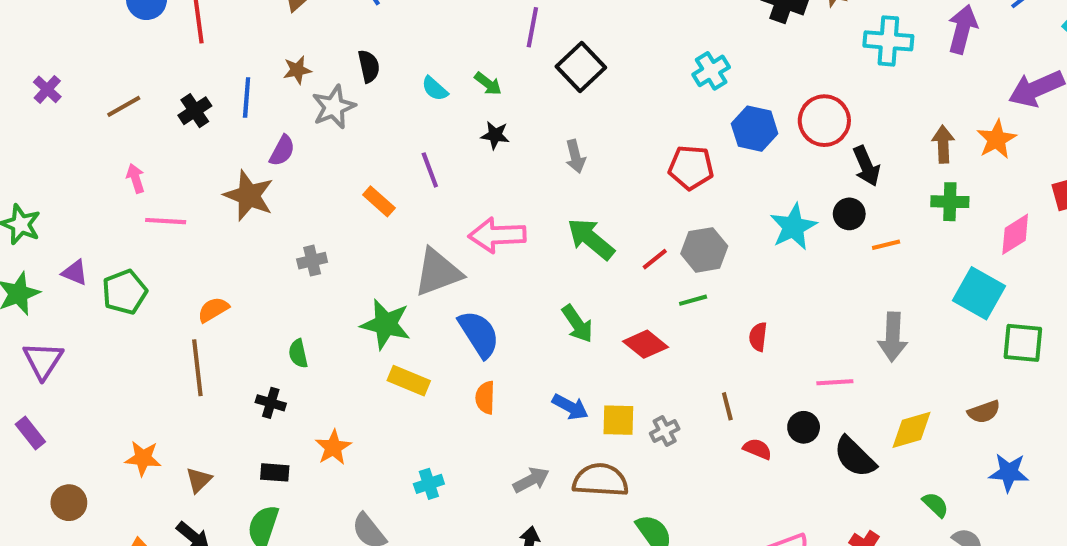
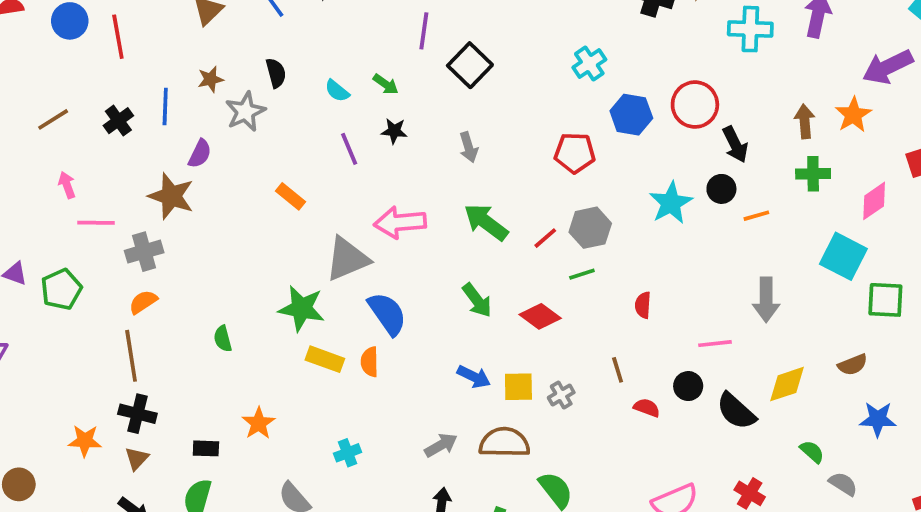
purple line: (430, 170) -> (349, 149), moved
gray cross: (312, 261) -> (144, 252), moved, size x1.4
orange semicircle: (485, 398) -> (370, 362), moved
black cross: (271, 403) -> (137, 414), moved, size x1.4

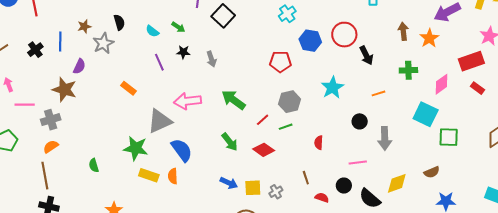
brown arrow: (805, 121) -> (403, 31), moved
gray arrow: (469, 147) -> (211, 59), moved
black circle: (721, 189) -> (360, 121), moved
red line: (545, 238) -> (263, 120), moved

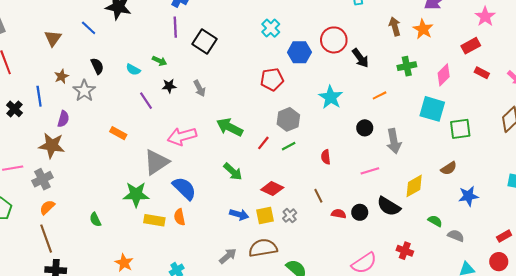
red rectangle: (471, 61) -> (471, 46), size x0.7
red diamond: (264, 150) -> (272, 189), moved
black circle: (344, 186) -> (360, 212), moved

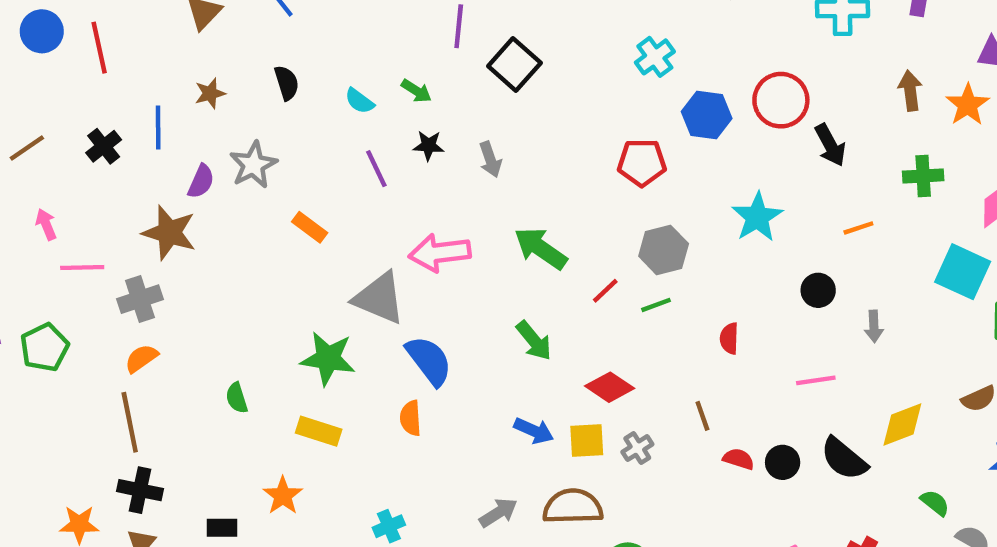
gray star: (84, 91) -> (253, 165), moved
gray arrow: (394, 141) -> (874, 326), size x0.6
gray triangle: (156, 162) -> (379, 298), turned 48
yellow rectangle: (154, 220) -> (319, 431), moved

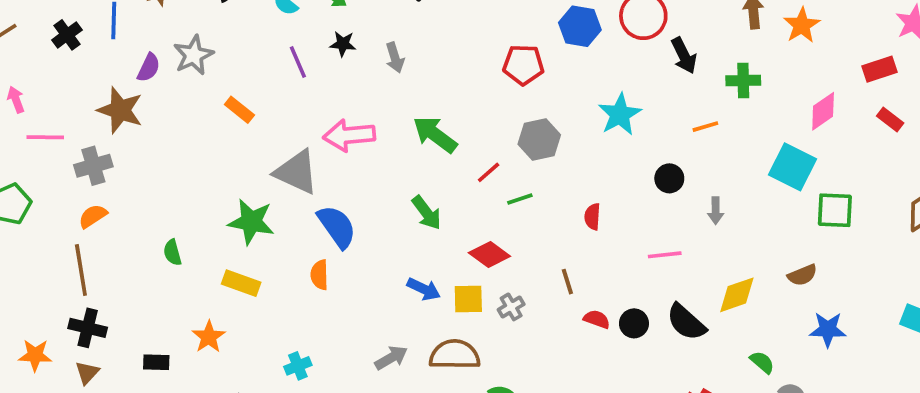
green cross: (923, 176) -> (743, 80), moved
green line: (656, 305) -> (520, 199), moved

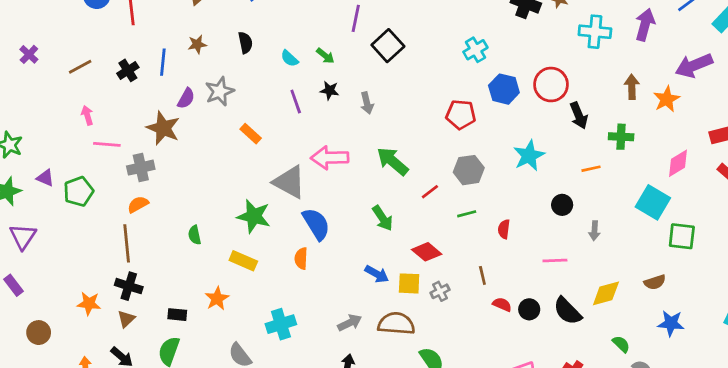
green line: (520, 199) -> (467, 214), moved
cyan cross: (298, 366) -> (281, 324), size x1.5

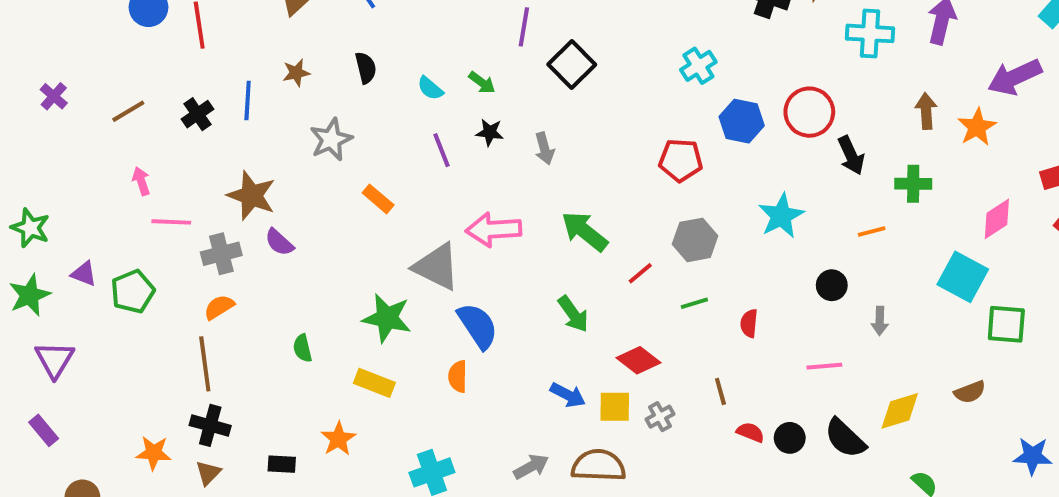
purple semicircle: (186, 98) -> (279, 242), moved, turned 105
blue star: (671, 323) -> (1032, 456), moved

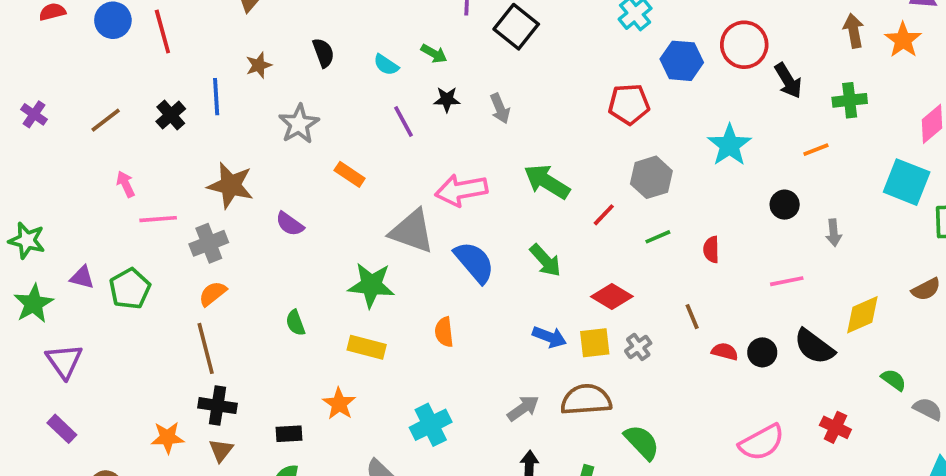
purple semicircle: (279, 242) -> (290, 224), moved
blue semicircle: (478, 326) -> (474, 262), moved

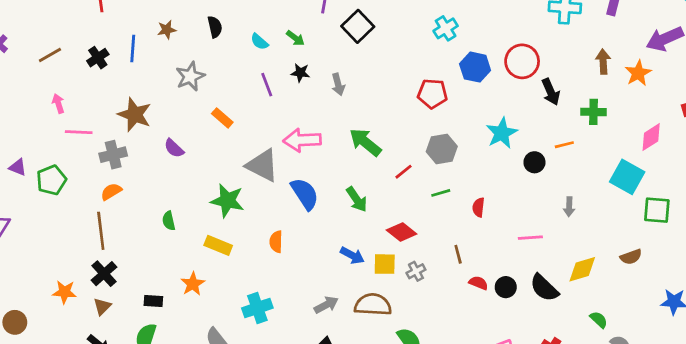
black circle: (785, 205) -> (534, 162), moved
black cross: (217, 406) -> (104, 274), turned 32

